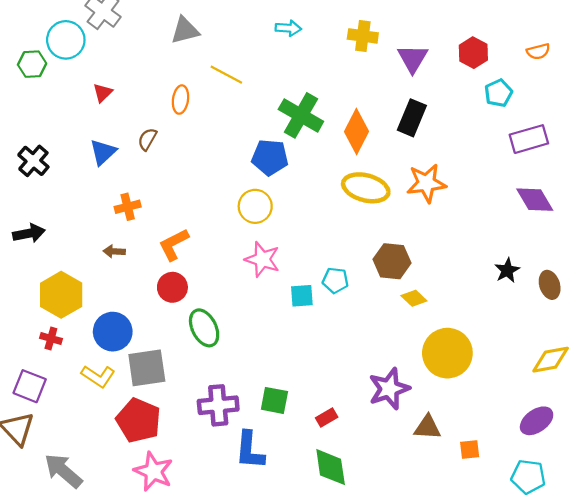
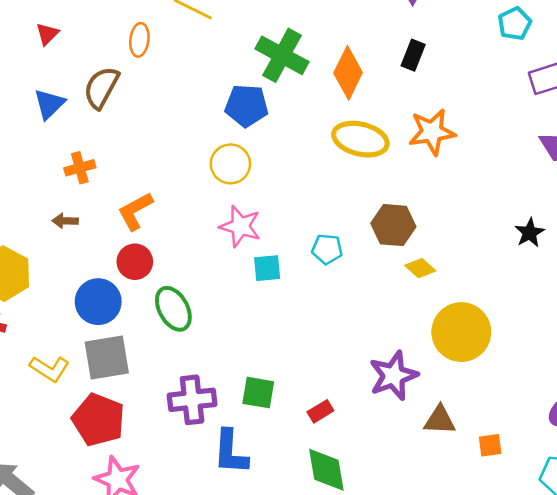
black rectangle: (412, 118) -> (413, 55), size x0.7
brown semicircle: (147, 139) -> (101, 88), size x1.6
cyan square: (302, 296) -> (267, 268), moved
blue circle: (113, 332) -> (98, 302), moved

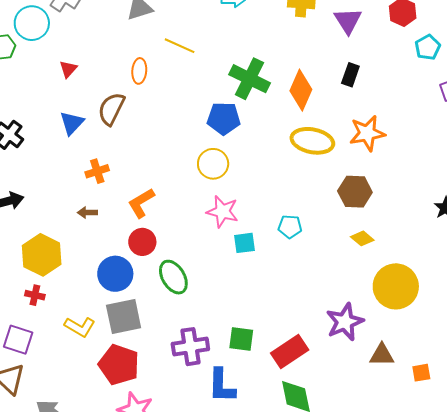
brown hexagon: (393, 225) -> (355, 192), moved
red rectangle: (320, 411) -> (290, 352), size x1.8

